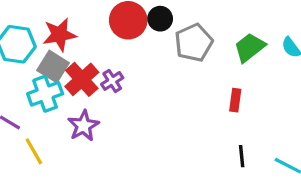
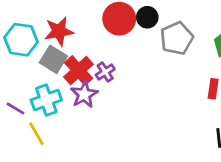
cyan cross: (45, 94) -> (46, 100), moved
purple star: (83, 126) -> (84, 94), moved

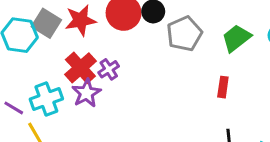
red star: (59, 31) -> (80, 20), moved
gray square: (53, 59) -> (46, 23), moved

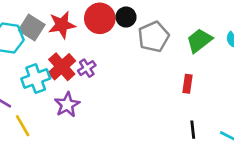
purple star: (86, 93) -> (67, 105), moved
cyan cross: (46, 99) -> (36, 79), moved

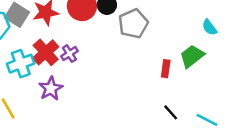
green trapezoid: (199, 41) -> (192, 56), moved
black line: (193, 130) -> (171, 112), turned -36

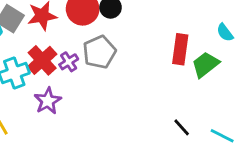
gray pentagon: (133, 24) -> (99, 52), moved
red rectangle: (166, 69) -> (180, 49), moved, size x1.5

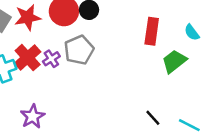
red rectangle: (180, 49) -> (152, 31), moved
purple star: (48, 101) -> (33, 116), moved

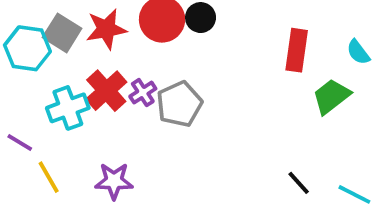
gray pentagon: (79, 50) -> (179, 104), moved
purple star: (33, 116) -> (114, 181), turned 30

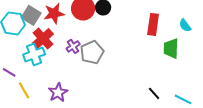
red cross: (106, 91) -> (43, 38), moved
green trapezoid: (331, 96) -> (171, 48), turned -50
purple star: (114, 181) -> (58, 92), turned -30

